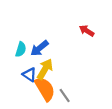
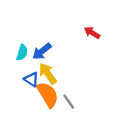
yellow arrow: (45, 69) -> (48, 74), turned -65

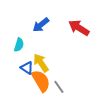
red arrow: (92, 33) -> (79, 28), size x1.5
blue arrow: (42, 51) -> (41, 25), moved

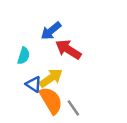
red arrow: (79, 28) -> (68, 49), moved
yellow arrow: (41, 63) -> (51, 78), turned 90

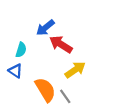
yellow arrow: (51, 78) -> (75, 70), moved
blue triangle: (34, 84) -> (15, 71), moved

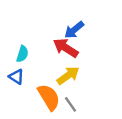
blue arrow: (45, 28) -> (74, 30), moved
yellow arrow: (75, 70) -> (68, 76), moved

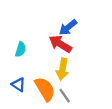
yellow arrow: (68, 76) -> (62, 69), turned 135
blue triangle: (16, 77) -> (18, 85), moved

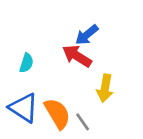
yellow arrow: (62, 69) -> (105, 88), moved
blue triangle: (18, 85) -> (24, 108), size x1.6

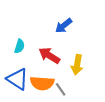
red arrow: (77, 56) -> (49, 55), moved
orange semicircle: (57, 113) -> (42, 83), turned 125

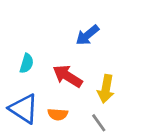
orange semicircle: (42, 83) -> (58, 114), size x0.6
gray line: (61, 89) -> (99, 123), moved

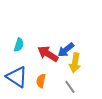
blue arrow: (87, 35) -> (66, 50), moved
orange semicircle: (58, 114) -> (41, 81), turned 96

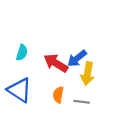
orange semicircle: (41, 81) -> (58, 95), moved
gray line: (70, 87) -> (82, 102), turned -48

